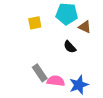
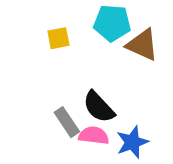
brown triangle: (85, 27) -> (142, 45), size x1.5
black semicircle: (70, 47) -> (99, 107), moved, size x1.5

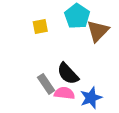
cyan pentagon: (112, 23) -> (77, 16), turned 30
brown triangle: (142, 45) -> (98, 31), turned 50

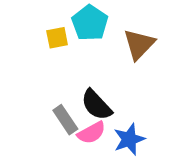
cyan pentagon: (77, 16) -> (90, 23), moved
pink semicircle: (64, 93) -> (92, 133), turned 144

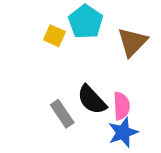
yellow square: (57, 38) -> (54, 36), turned 35
pink semicircle: (92, 133) -> (121, 106), moved, turned -64

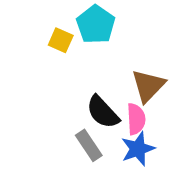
brown triangle: (132, 42) -> (148, 86), moved
gray rectangle: (62, 114) -> (89, 145), moved

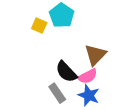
pink semicircle: (136, 119) -> (88, 76), turned 66
blue star: (138, 149) -> (89, 95), turned -30

